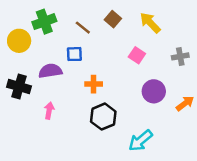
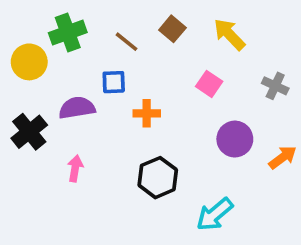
gray cross: (180, 56) -> (275, 86), turned 35
orange cross: (94, 84) -> (147, 113), moved
black cross: (19, 87) -> (29, 132), turned 35

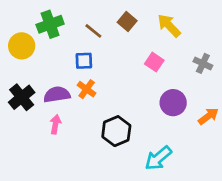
purple semicircle: (77, 108) -> (57, 95), moved
orange cross: (147, 113) -> (87, 89), moved, turned 36

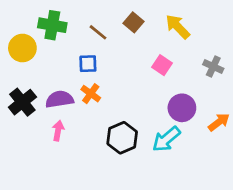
green cross: (50, 24) -> (52, 25), turned 30
cyan arrow: (158, 158) -> (166, 139), moved

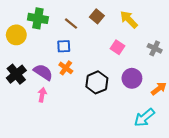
purple semicircle: (59, 99) -> (43, 72), turned 42
black hexagon: (122, 138) -> (97, 82), moved
cyan arrow: (166, 139) -> (144, 118), moved

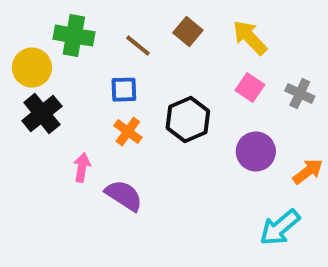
pink square: (117, 47) -> (250, 88), moved
purple semicircle: (43, 72) -> (124, 195), moved
black cross: (16, 74) -> (42, 114), moved
black hexagon: (97, 82) -> (188, 120), moved
pink arrow: (42, 95) -> (82, 167), moved

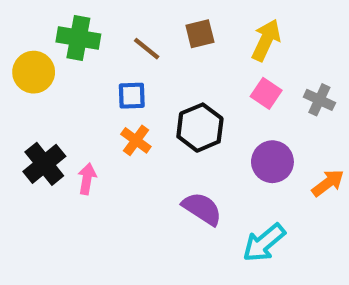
brown square: (188, 32) -> (200, 34), turned 36
yellow arrow: (250, 38) -> (266, 40), turned 69
black cross: (42, 114) -> (44, 164), moved
purple semicircle: (124, 195) -> (202, 209), moved
cyan arrow: (280, 227) -> (264, 243), moved

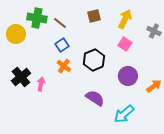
brown line: (147, 49) -> (60, 23), moved
blue square: (132, 96) -> (62, 45), turned -32
gray cross: (319, 100) -> (154, 31), moved

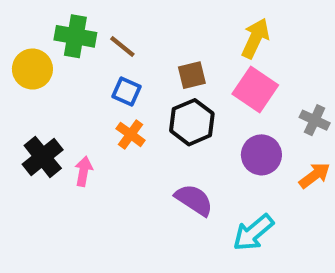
brown square: (94, 16) -> (192, 75), moved
gray cross: (154, 31) -> (315, 120), moved
pink square: (125, 44) -> (255, 89), size x1.5
blue square: (62, 45) -> (126, 92), turned -32

